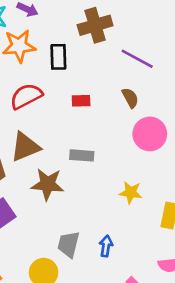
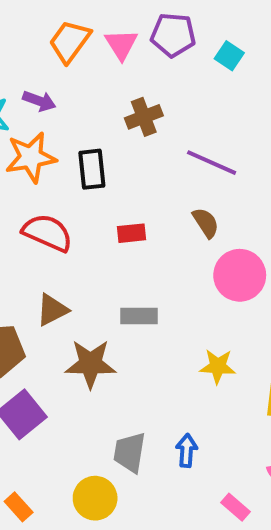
brown cross: (95, 25) -> (144, 117), size x0.7
red semicircle: (26, 96) -> (48, 233), turned 56
brown triangle: (25, 147) -> (52, 310), size x0.7

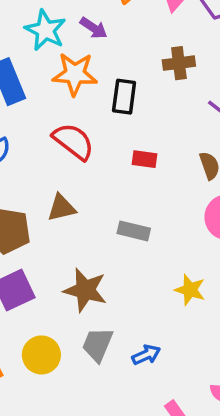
brown star: (90, 364) -> (85, 290), moved
blue arrow: (187, 451) -> (146, 355), turned 48
yellow circle: (95, 498) -> (41, 355), moved

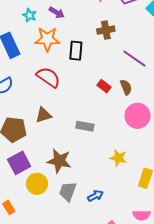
cyan star: (45, 30) -> (30, 15), size x0.6
red rectangle: (144, 159) -> (104, 86), moved, turned 32
yellow circle: (41, 355) -> (37, 184), moved

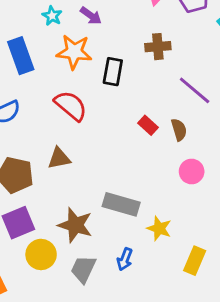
pink circle: (138, 116) -> (192, 172), size x0.7
gray rectangle: (85, 126) -> (121, 204), moved, size x1.4
blue arrow: (95, 196) -> (125, 259), moved, turned 133

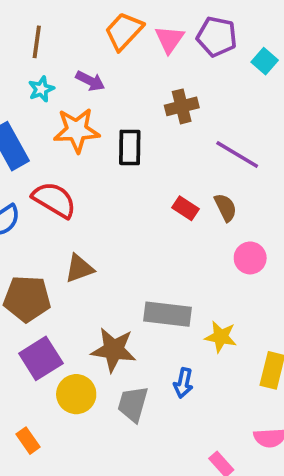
cyan star: (52, 16) -> (41, 89), turned 30
red semicircle: (71, 106) -> (54, 200), moved

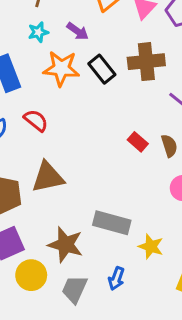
brown cross: (182, 106) -> (146, 62), size x1.4
black rectangle: (130, 147) -> (102, 69), moved, turned -48
red semicircle: (54, 200) -> (36, 120), size x0.7
brown triangle: (79, 269) -> (48, 177), size x1.4

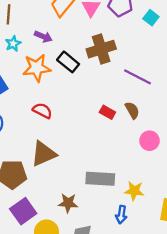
red semicircle: (36, 120) -> (42, 111), moved
brown star: (65, 245) -> (68, 203), size x0.7
blue arrow: (116, 278) -> (121, 215), moved

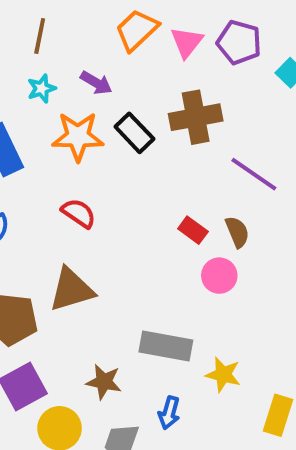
pink circle: (149, 141) -> (219, 276), moved
blue arrow: (121, 215) -> (169, 413), moved

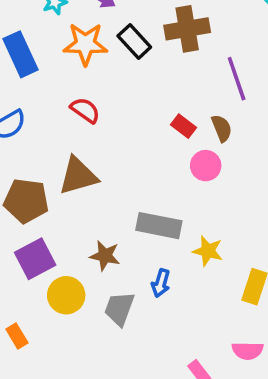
purple line: (254, 174) -> (237, 79), turned 36

